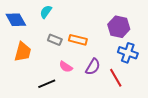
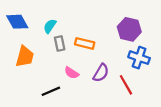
cyan semicircle: (46, 12) -> (50, 26), moved
gray rectangle: (55, 40) -> (60, 43), turned 56

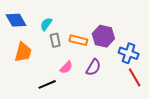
purple hexagon: (129, 29) -> (103, 36), moved
pink semicircle: (72, 73) -> (66, 67), turned -80
red line: (126, 85) -> (135, 77), moved

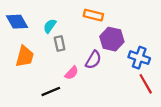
orange rectangle: (78, 40) -> (93, 15), moved
purple semicircle: (93, 67) -> (93, 60), moved

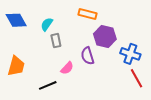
orange trapezoid: (25, 57) -> (16, 66), moved
purple semicircle: (93, 60) -> (88, 56), turned 132

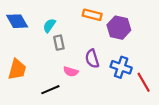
purple hexagon: (105, 36) -> (119, 28), moved
blue cross: (130, 54) -> (121, 67), moved
pink semicircle: (67, 68) -> (71, 72), turned 64

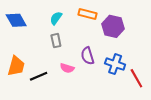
cyan semicircle: (49, 25) -> (56, 18), moved
black line: (50, 90) -> (39, 76), moved

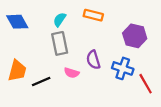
purple hexagon: (113, 26) -> (135, 36), moved
gray rectangle: (56, 41) -> (60, 43), size x1.5

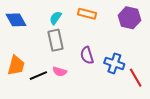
purple hexagon: (135, 36) -> (130, 18), moved
pink semicircle: (72, 73) -> (60, 72), moved

